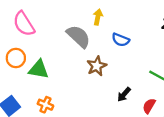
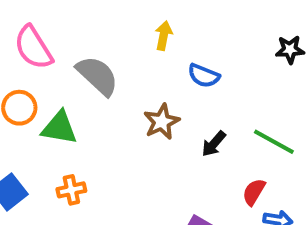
gray semicircle: (78, 36) -> (97, 76), moved
black arrow: (124, 94) -> (214, 144), moved
orange cross: (45, 105) -> (71, 190), turned -35

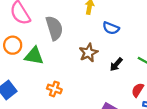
gray semicircle: (97, 76) -> (54, 28), turned 30
orange cross: (71, 190) -> (54, 89), moved, turned 32

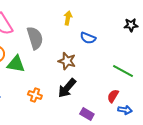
brown star: (88, 53) -> (67, 61), turned -30
black arrow: (116, 64) -> (67, 88), moved, size x1.5

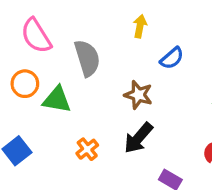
blue semicircle: (88, 38) -> (172, 58), turned -63
orange cross: (35, 95) -> (87, 149), turned 32

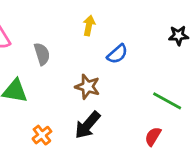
gray semicircle: (87, 58) -> (42, 54), size x0.7

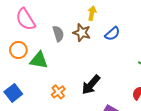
brown star: (87, 87) -> (82, 33), moved

